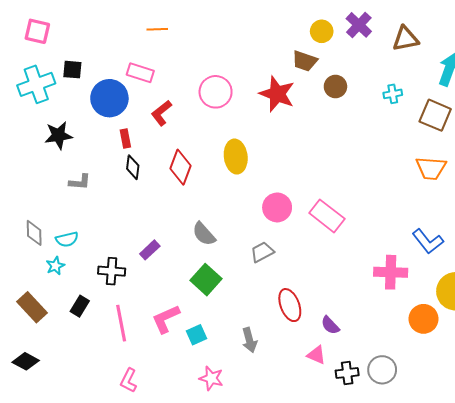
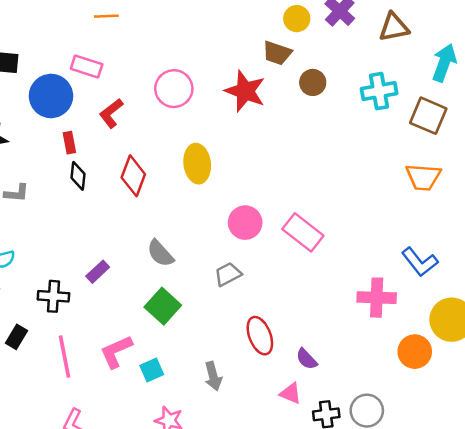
cyan cross: (393, 94) -> (379, 91), size x1.6

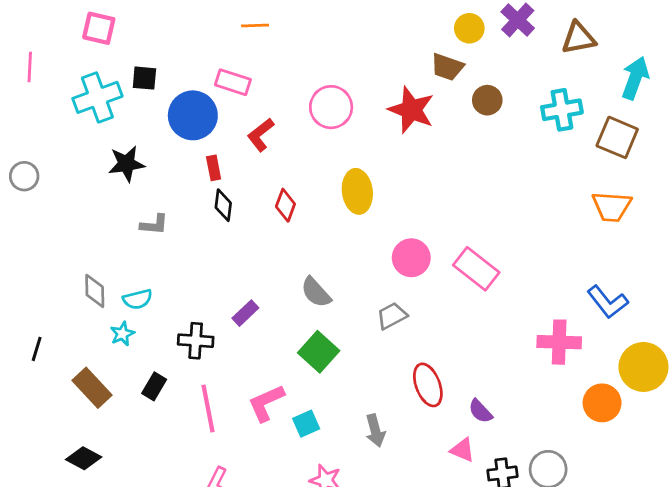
red diamond: (133, 176) -> (285, 205), size x0.7

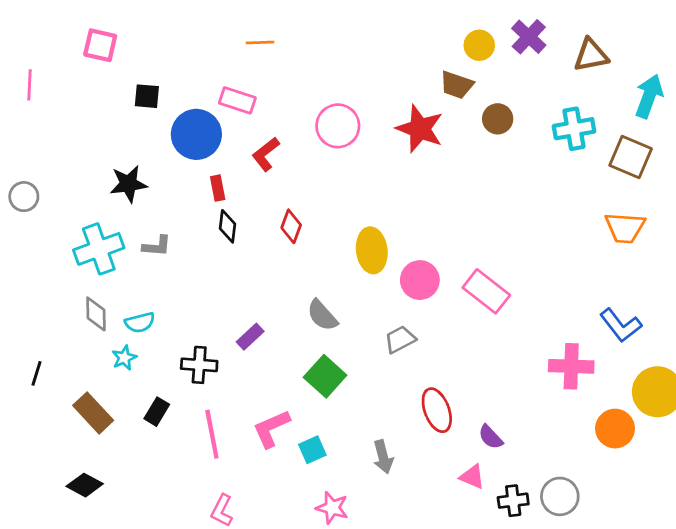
cyan cross: (97, 97) -> (99, 249), moved
yellow ellipse: (357, 191) -> (372, 250), moved

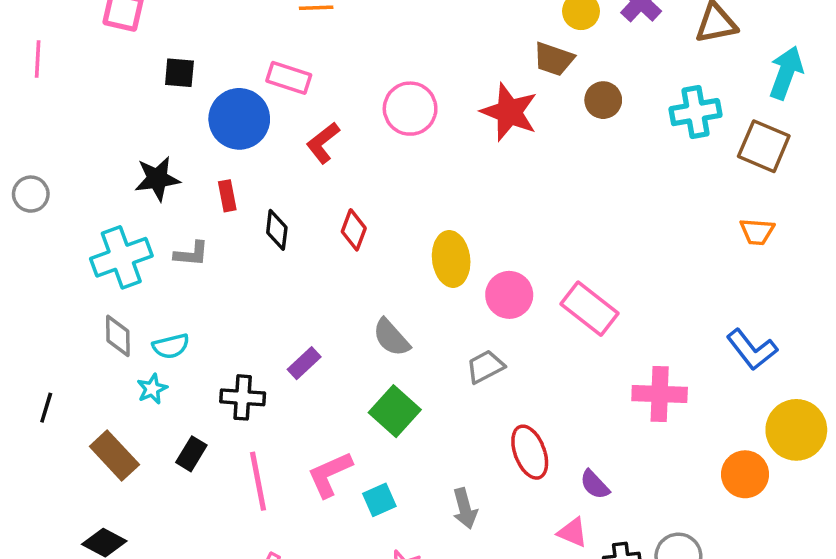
red rectangle: (218, 188) -> (227, 196), moved
orange trapezoid: (625, 228) -> (757, 232), size x0.7
pink cross: (571, 366) -> (660, 394), moved

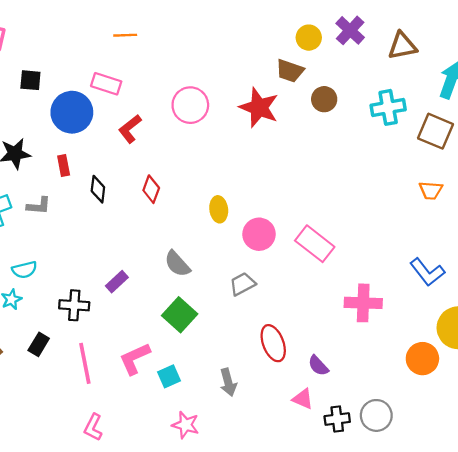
yellow ellipse: (451, 259) -> (219, 209), size x0.7

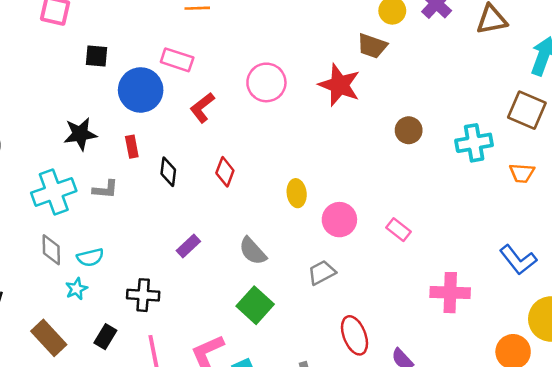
brown circle: (324, 99) -> (409, 130), moved
cyan cross: (388, 107) -> (474, 143), moved
pink rectangle: (315, 244) -> (399, 230), size x0.6
purple rectangle: (117, 282) -> (188, 246), moved

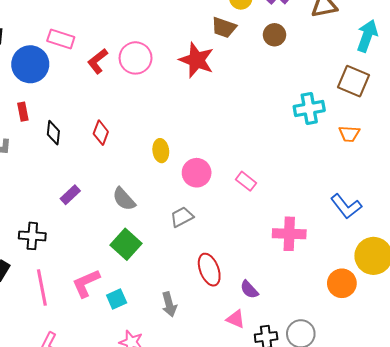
red L-shape: (202, 108) -> (98, 61), moved
brown circle: (409, 130) -> (274, 35), moved

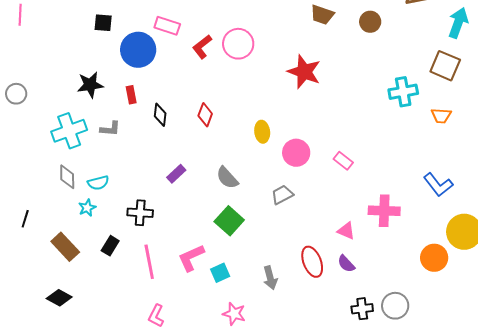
red star: (197, 60) -> (304, 72), moved
red ellipse: (209, 270) -> (312, 262), moved
pink triangle: (236, 319) -> (346, 231), moved

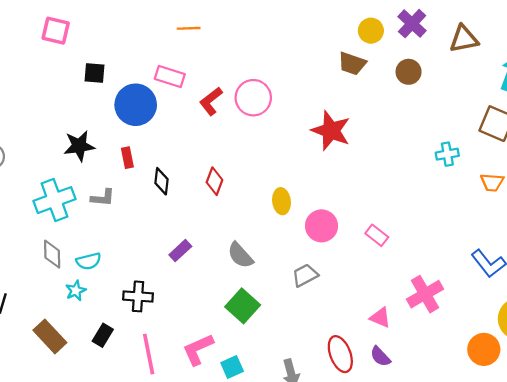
cyan cross: (403, 92) -> (447, 154), size x0.7
pink cross: (384, 211) -> (425, 294), turned -32

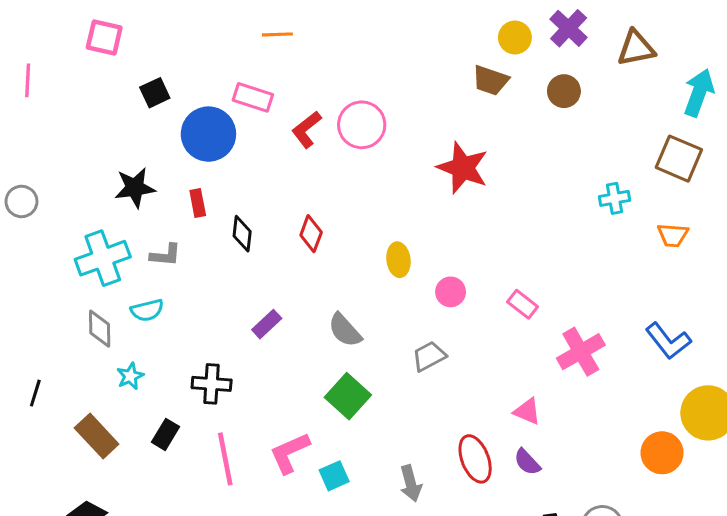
black square: (94, 73) -> (155, 93), turned -30
pink circle: (321, 226) -> (451, 292), size x0.7
cyan semicircle: (89, 261) -> (147, 310), moved
pink cross: (425, 294) -> (581, 352), moved

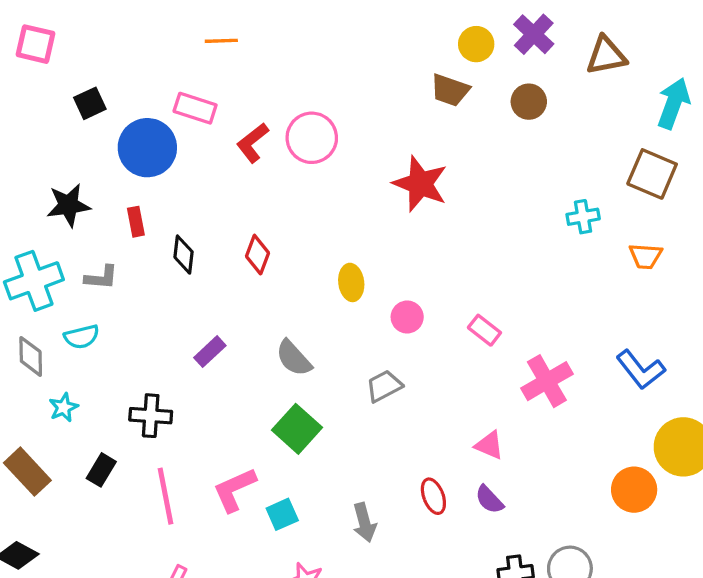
red ellipse: (475, 459) -> (433, 496), size x0.7

